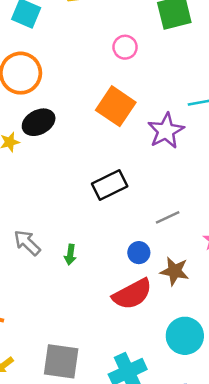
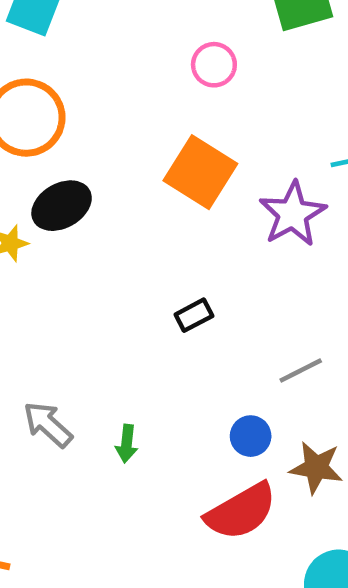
black rectangle: (110, 185) -> (194, 315), size x0.6

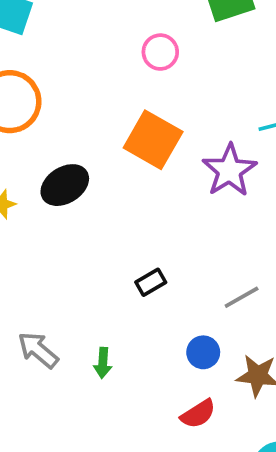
black ellipse: (62, 206) -> (65, 185), moved
black rectangle: (194, 315) -> (151, 282), moved
red semicircle: (241, 511) -> (198, 414), size x0.6

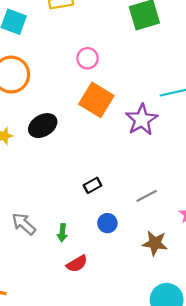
pink circle: (160, 52) -> (88, 58), moved
blue circle: (203, 352) -> (107, 223), moved
red semicircle: (198, 414) -> (77, 264), moved

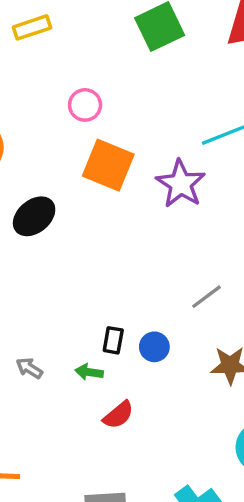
black rectangle: (92, 185) -> (113, 340), moved, turned -42
gray arrow: (24, 224) -> (29, 368), size x0.7
green arrow: (62, 233) -> (89, 372), turned 102

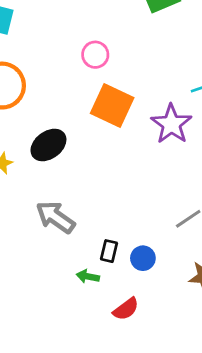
gray arrow: (29, 368) -> (55, 217), moved, size x1.8
red semicircle: (118, 415) -> (126, 309), moved

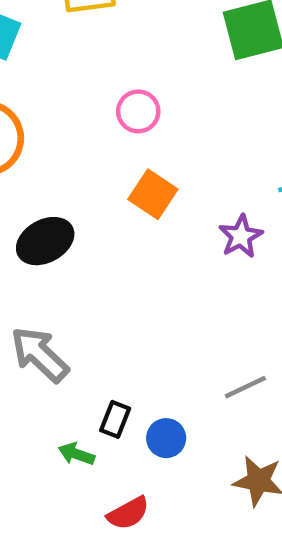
orange square: (112, 106) -> (153, 194), size x0.7
purple star: (171, 124) -> (241, 236), size x0.7

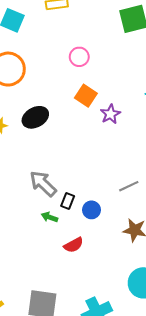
purple star: (241, 236) -> (110, 114), moved
gray arrow: (40, 354) -> (43, 184), moved

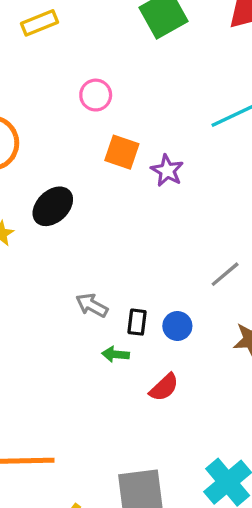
gray arrow: (43, 184) -> (92, 305), size x0.7

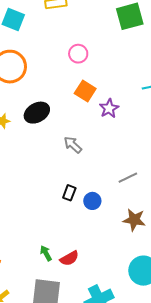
gray arrow: (92, 305) -> (73, 145), moved
green arrow: (116, 354) -> (46, 253), moved, turned 42
red semicircle: (164, 387) -> (69, 258), moved

